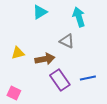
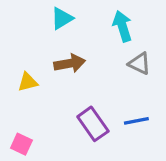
gray triangle: (67, 41) -> (139, 63), moved
brown arrow: (45, 59) -> (70, 63), moved

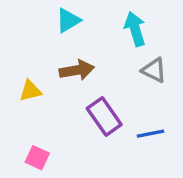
purple rectangle: (93, 124) -> (104, 116), moved
pink square: (21, 144) -> (37, 158), moved

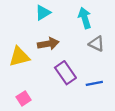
yellow triangle: (30, 91) -> (19, 57), size x1.5
pink square: (37, 158) -> (24, 98), turned 32

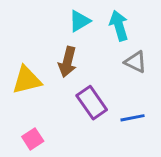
cyan triangle: (43, 13) -> (80, 21), moved
brown arrow: (48, 44) -> (67, 62), turned 114

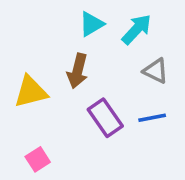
cyan arrow: (119, 26) -> (137, 29), turned 60
blue line: (132, 118) -> (152, 118), moved

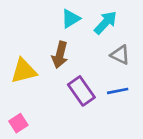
pink square: (38, 159) -> (18, 123), moved

